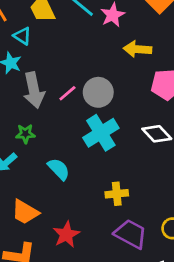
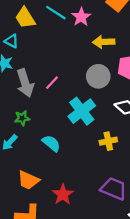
gray circle: (98, 92) -> (98, 76), moved
yellow cross: (117, 194) -> (108, 141), moved

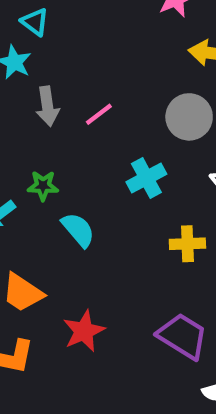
gray arrow: (25, 83) -> (47, 106), size x0.7
cyan cross: (82, 111) -> (146, 178), size x0.7
green star: (22, 118) -> (43, 186), moved

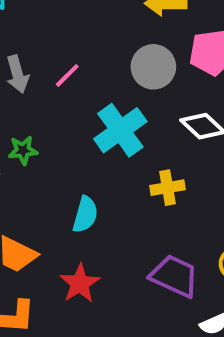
cyan cross: (146, 178) -> (120, 130), size x1.4
cyan semicircle: (78, 230) -> (85, 214), moved, turned 63

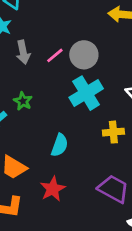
gray circle: (153, 67) -> (84, 55), moved
green star: (23, 150) -> (23, 101), turned 30

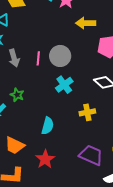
pink line: (55, 55) -> (38, 58), turned -40
cyan cross: (86, 93) -> (64, 85), size x0.7

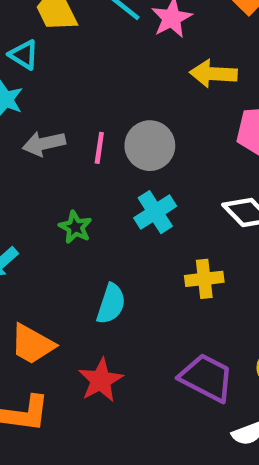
gray arrow: (14, 58) -> (44, 144), turned 90
green star: (17, 95) -> (75, 227), moved

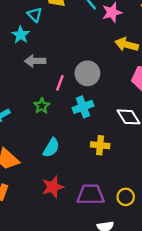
pink line: (99, 148) -> (60, 83), moved
purple trapezoid: (206, 378) -> (91, 195), turned -40
red star: (101, 380) -> (53, 187), moved

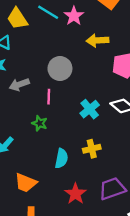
gray circle: (87, 73) -> (60, 68), moved
cyan cross: (83, 107) -> (90, 109), moved
yellow cross: (100, 145) -> (92, 149), moved

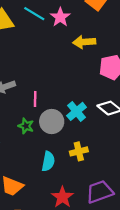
gray circle: (60, 68) -> (52, 121), moved

